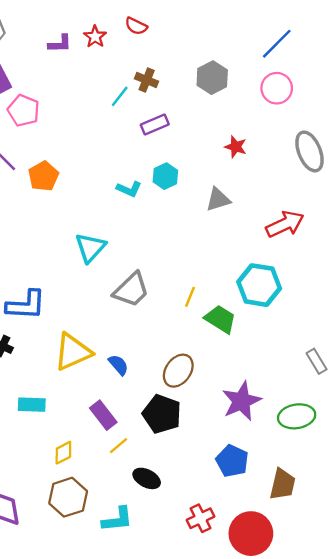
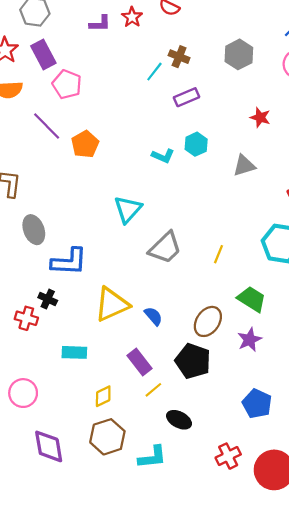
green trapezoid: (220, 319) -> (252, 299), moved
purple star: (242, 401) -> (250, 340), moved, size x0.7

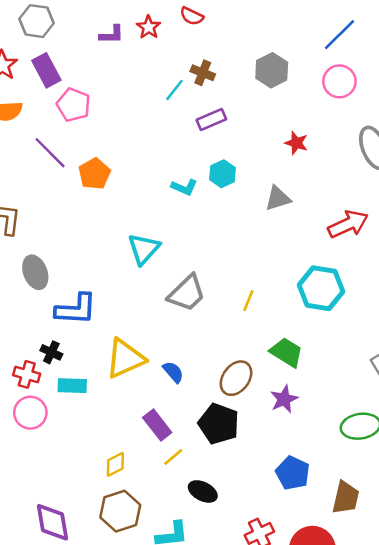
cyan rectangle: (74, 352) -> (72, 386), moved
pink circle: (23, 393) -> (30, 413), moved

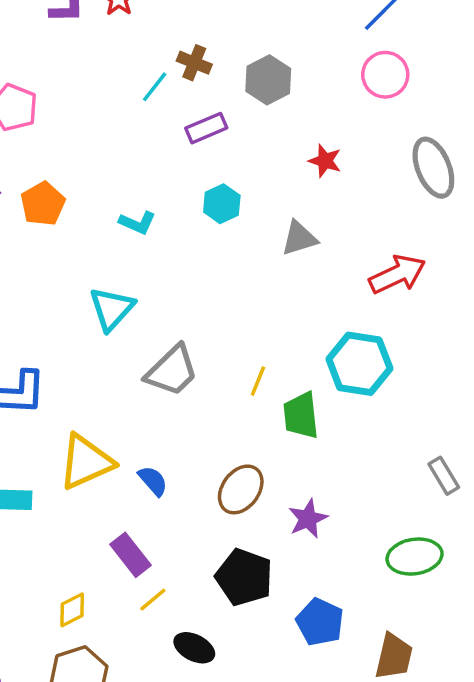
gray hexagon: (272, 70) -> (268, 80), moved
cyan L-shape: (184, 187) -> (137, 223), moved
green trapezoid: (287, 352) -> (301, 415), moved, turned -128
black pentagon: (219, 424) -> (244, 577), moved

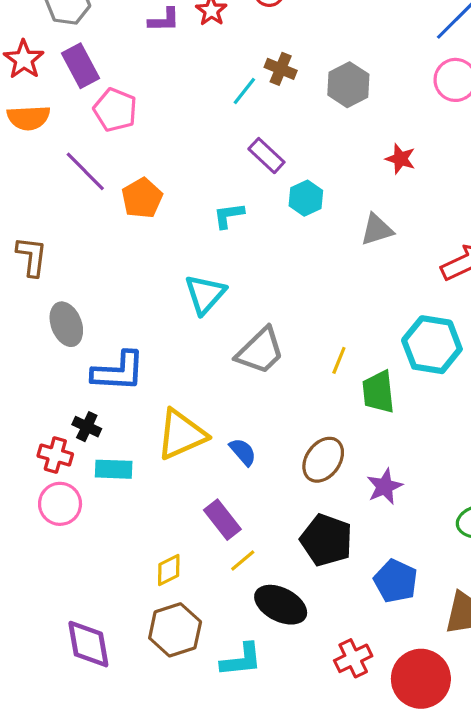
purple rectangle: (206, 128) -> (266, 156), moved, turned 66
cyan L-shape: (137, 223) -> (229, 215), turned 148
black ellipse: (194, 648) -> (281, 605), size x1.4

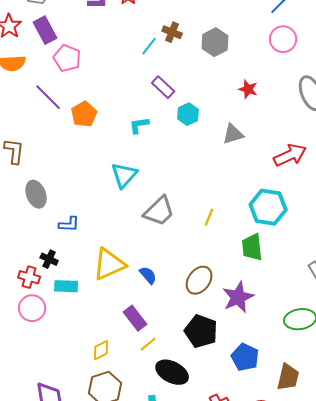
blue L-shape: (118, 371) -> (69, 224), size x0.6
green trapezoid: (378, 392) -> (252, 247), moved
purple star: (385, 487) -> (238, 297), size x1.4

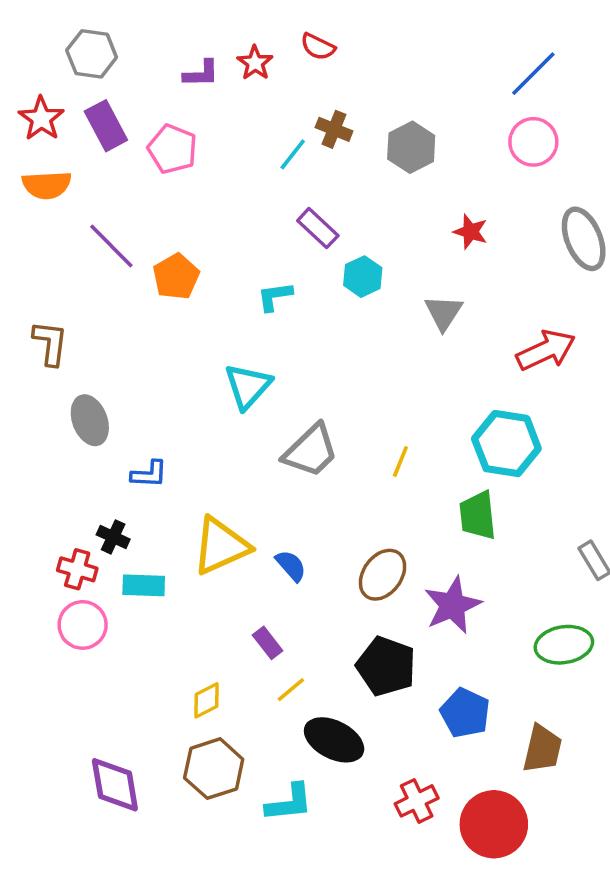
pink pentagon: (67, 58) -> (172, 149), moved
gray triangle: (233, 134) -> (444, 312), turned -40
purple rectangle: (135, 318) -> (268, 643), size x0.7

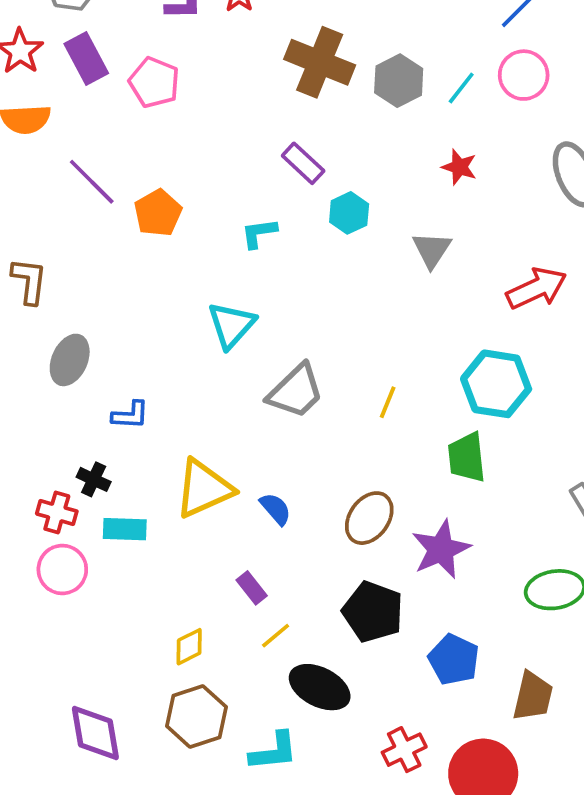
brown cross: (334, 129) -> (320, 62), size x1.8
cyan line: (293, 154) -> (461, 88), moved
gray ellipse: (90, 420) -> (70, 360), turned 45

